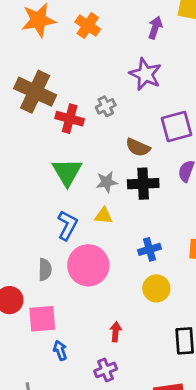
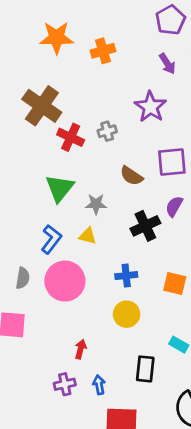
orange cross: (88, 26) -> (103, 51), turned 30
purple arrow: (155, 28) -> (167, 64), turned 120
black cross: (143, 184) -> (145, 226), moved, turned -32
blue arrow: (60, 350) -> (99, 385), moved

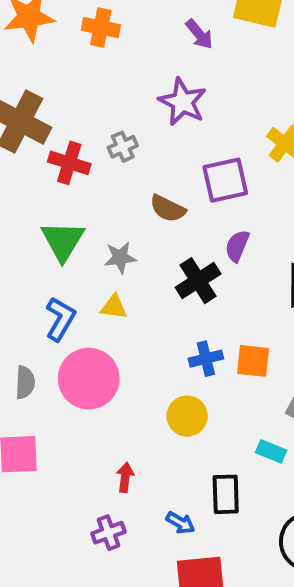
orange cross: (103, 51) -> (101, 28), turned 35
blue cross: (126, 276) -> (206, 359), moved
blue arrow: (99, 385) -> (180, 523), moved, turned 138

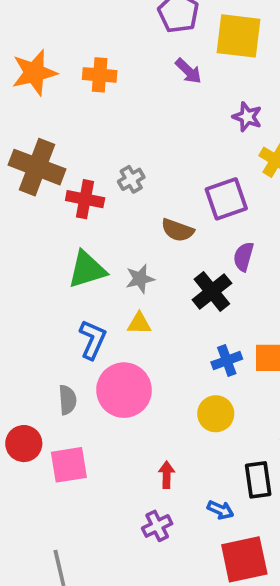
purple star: (183, 102) -> (247, 117), moved, size x0.7
green triangle: (63, 241) -> (87, 270), turned 48

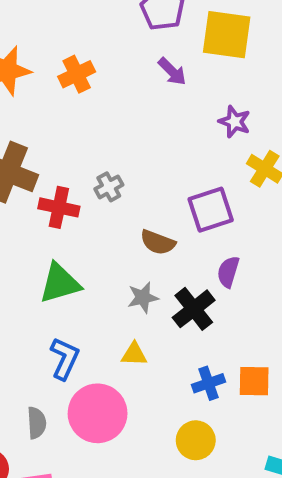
orange cross: (100, 75) -> (77, 74), turned -32
gray star: (140, 279) -> (143, 298), moved
yellow triangle: (139, 323) -> (134, 354), moved

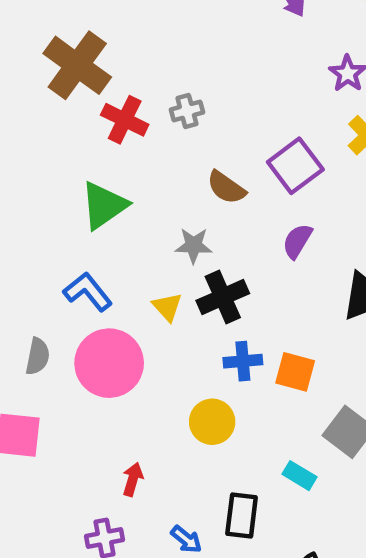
purple square: (211, 210) -> (295, 166), turned -33
green triangle: (60, 283) -> (104, 205), turned -33
black cross: (194, 309) -> (223, 297), moved
yellow triangle: (134, 354) -> (167, 307), turned 32
blue L-shape: (65, 358) -> (88, 292), turned -78

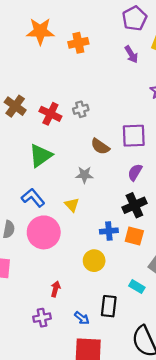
brown cross: (77, 65) -> (15, 106), moved, size x0.7
purple square: (295, 166) -> (134, 136), turned 35
black cross: (223, 297) -> (134, 205), moved

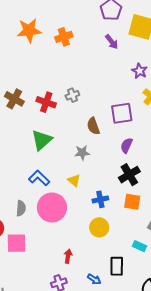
brown semicircle: (100, 146) -> (93, 126), turned 42
blue cross: (109, 231) -> (100, 199), moved

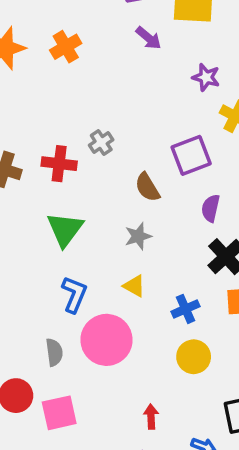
blue L-shape: (39, 178) -> (74, 294), turned 80

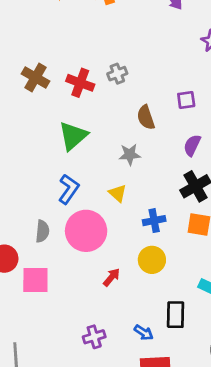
purple square: (191, 155) -> (186, 100), size x0.6
red arrow: (151, 417) -> (112, 277), moved, turned 30

